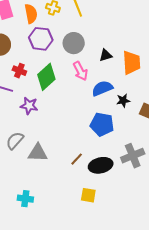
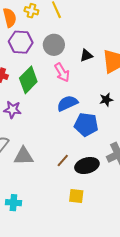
blue semicircle: (102, 88) -> (67, 103), moved

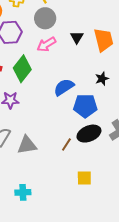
gray circle: (54, 45) -> (45, 18), moved
black triangle: (86, 55) -> (77, 37), turned -32
pink arrow: (62, 72) -> (47, 44), moved, turned 96
black ellipse: (87, 166) -> (89, 134), moved

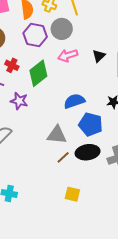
gray circle: (45, 18) -> (62, 29), moved
gray triangle: (27, 145) -> (57, 135), moved

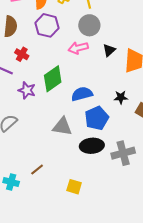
gray circle: (62, 29) -> (89, 25), moved
green diamond: (38, 73) -> (53, 79), moved
blue pentagon: (91, 124) -> (97, 118), turned 30
brown line: (63, 157) -> (37, 169), moved

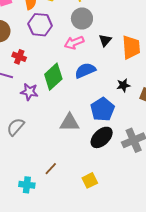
blue semicircle: (82, 94) -> (85, 70), moved
black ellipse: (92, 146) -> (102, 137), turned -30
yellow square: (74, 187) -> (90, 180), turned -35

